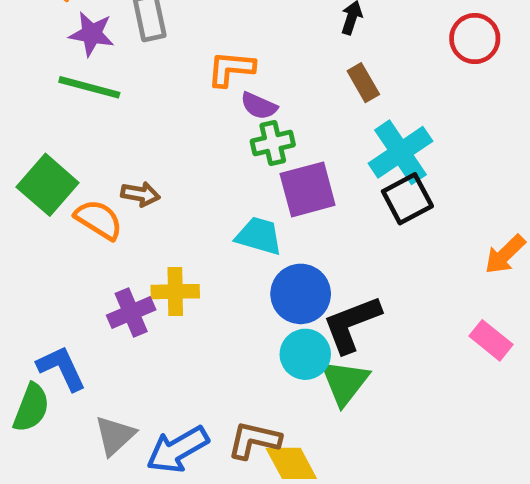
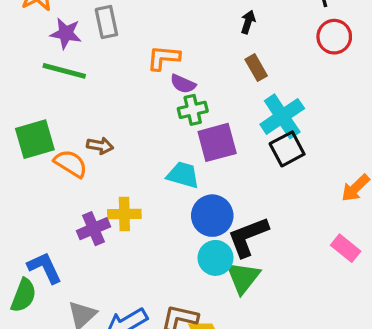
green square: (48, 185) -> (35, 139), turned 33

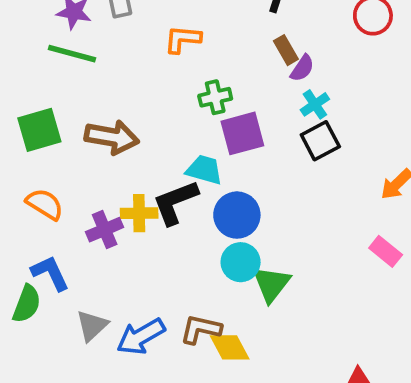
purple semicircle: (183, 84) -> (302, 68), moved, turned -80
cyan cross: (282, 116) -> (315, 104), size x0.6
brown arrow: (100, 146) -> (112, 137), size x1.8
orange semicircle: (71, 164) -> (45, 204), moved
black L-shape: (248, 237) -> (175, 202), moved

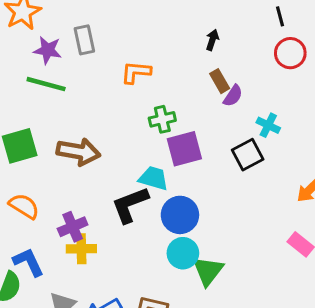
cyan cross: (315, 104) -> (268, 125), moved, turned -30
yellow cross: (139, 213) -> (81, 249), moved

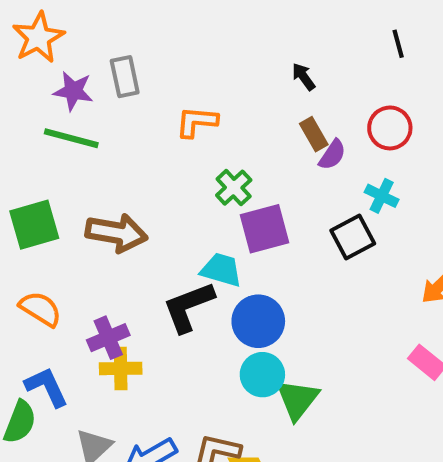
black arrow: (212, 40) -> (304, 77), turned -54
red circle: (290, 53) -> (390, 128), moved
green cross: (162, 119) -> (234, 188), turned -30

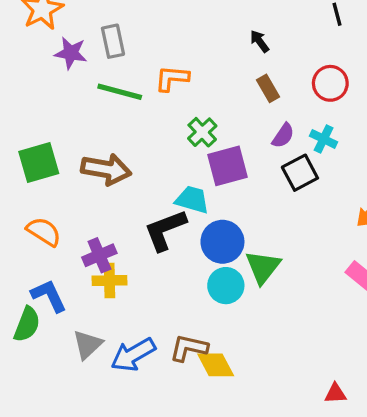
green line: (71, 138) -> (120, 92), moved
purple semicircle: (332, 155) -> (283, 136), moved
green triangle: (297, 399) -> (263, 267), moved

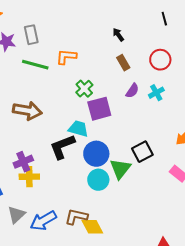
cyan cross: (324, 139) -> (156, 93), turned 35
black square: (300, 173) -> (142, 152), moved

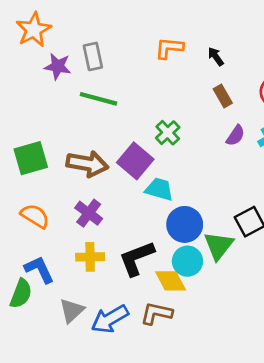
orange L-shape: (66, 57) -> (169, 48), moved
purple square: (99, 109) -> (135, 161), moved, turned -35
black L-shape: (62, 147) -> (137, 258), moved
purple cross: (23, 162) -> (89, 213), moved, turned -30
yellow diamond: (92, 227) -> (171, 281), moved

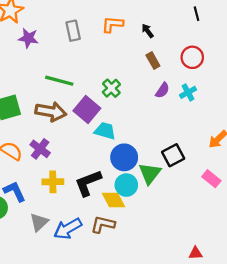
gray rectangle: (93, 56) -> (73, 31), moved
green line: (99, 99) -> (59, 81), moved
purple cross: (89, 213) -> (40, 149), moved

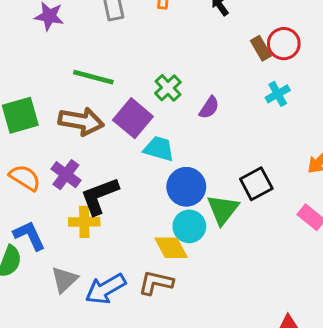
brown rectangle: (153, 61) -> (261, 48), moved
purple semicircle: (162, 90) -> (209, 108), moved
black L-shape: (88, 183) -> (99, 196), moved

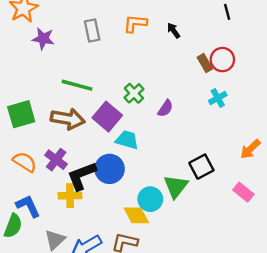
blue circle: (186, 187) -> (110, 169), moved

